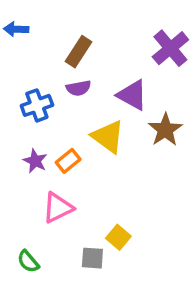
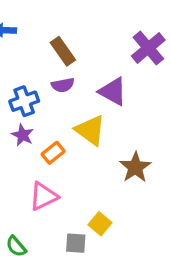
brown rectangle: (79, 52) -> (63, 51), turned -68
brown star: (165, 130) -> (135, 167), moved
purple star: (35, 161) -> (23, 135), moved

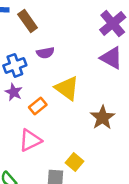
brown rectangle: (63, 51) -> (28, 21), moved
purple triangle: (113, 92) -> (111, 58), moved

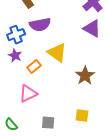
purple semicircle: (45, 53) -> (40, 25), size x1.5
yellow square: (75, 162) -> (82, 116), moved, turned -32

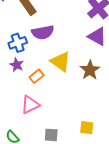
brown star: (85, 76) -> (90, 70), moved

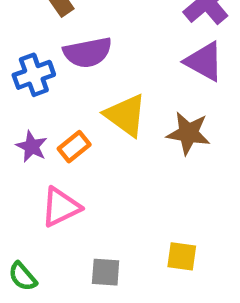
purple star: (17, 65) -> (32, 147), moved
brown star: (90, 70) -> (188, 133), turned -30

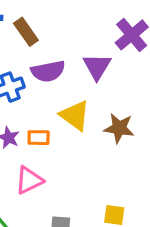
purple triangle: (204, 61) -> (97, 67), moved, turned 32
orange rectangle: (74, 147) -> (39, 138), turned 40

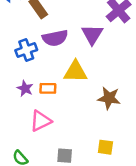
yellow triangle: (75, 115) -> (75, 72), turned -35
brown star: (119, 128) -> (109, 98), moved

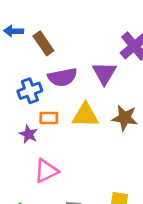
orange rectangle: (48, 88) -> (49, 118), moved
brown star: (109, 98) -> (125, 118), moved

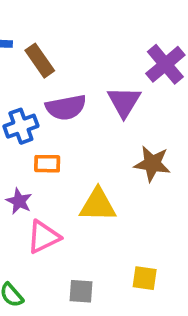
yellow triangle: (85, 115) -> (98, 205), moved
purple star: (28, 134) -> (19, 201), moved

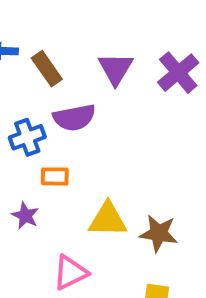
purple triangle: (124, 102) -> (115, 69), moved
brown star: (152, 164) -> (159, 233), moved
pink triangle: (43, 237) -> (70, 273), moved

